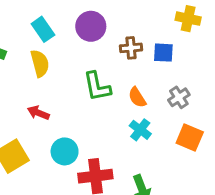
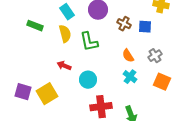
brown cross: (131, 48) -> (124, 24), turned 32
green L-shape: (97, 87) -> (89, 42), moved
cyan circle: (65, 151) -> (88, 80), moved

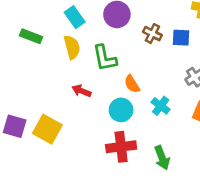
orange semicircle: (128, 56) -> (132, 84), moved
red arrow: (64, 66) -> (81, 91), moved
cyan circle: (88, 80) -> (121, 110), moved
yellow square: (47, 94) -> (47, 129), turned -30

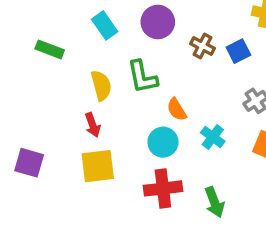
blue square: (181, 38) -> (238, 51), turned -30
yellow semicircle: (72, 47) -> (101, 85), moved
red arrow: (81, 91) -> (93, 125), moved, turned -132
yellow square: (47, 129) -> (98, 166), moved, turned -36

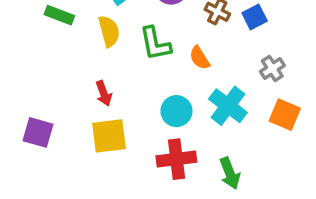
yellow semicircle: (101, 85) -> (109, 31), moved
orange semicircle: (177, 110) -> (200, 58), moved
cyan cross: (213, 137) -> (228, 106), size x1.5

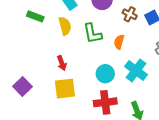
orange semicircle: (200, 58) -> (119, 42), turned 48
purple square: (38, 132) -> (22, 86), turned 30

